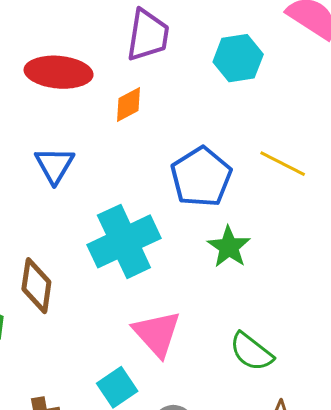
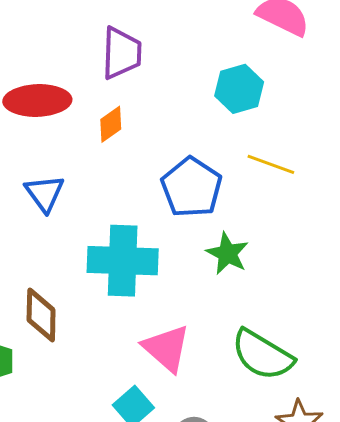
cyan hexagon: (238, 58) -> (239, 89), moved
cyan cross: (124, 241) -> (123, 261), turned 34
green semicircle: (251, 352) -> (262, 355), size x1.4

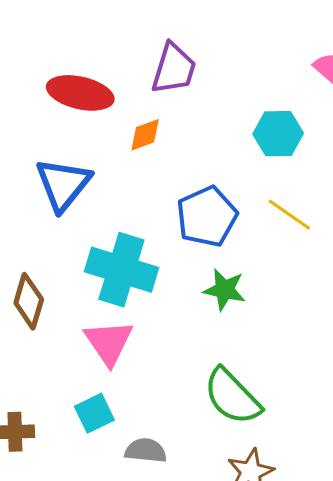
blue triangle: (44, 193) -> (63, 184), size x1.4
green star: (227, 254) -> (225, 290), turned -30
pink triangle: (166, 348) -> (109, 343), moved

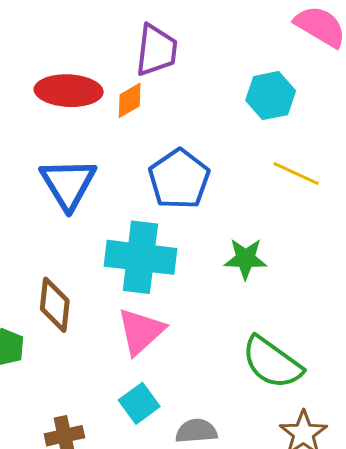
orange diamond: (145, 135) -> (130, 100), moved
blue pentagon: (207, 217) -> (179, 179), moved
pink triangle: (109, 343) -> (141, 331), turned 32

